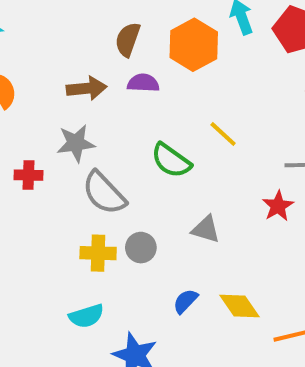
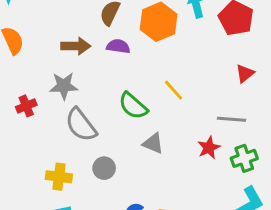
red cross: (29, 175) -> (26, 106), turned -30
gray triangle: (206, 229) -> (153, 143), moved
yellow cross: (98, 253) -> (59, 177), moved

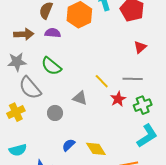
yellow line: (174, 90) -> (102, 81), moved
green semicircle: (133, 106) -> (51, 66), moved
gray circle: (104, 168) -> (55, 113), moved
yellow cross: (59, 177) -> (16, 112), moved, turned -30

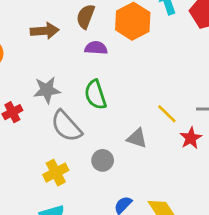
brown arrow: (24, 34) -> (45, 31), moved
green semicircle: (51, 66) -> (95, 95), turned 35
yellow cross: (16, 112) -> (56, 173), moved

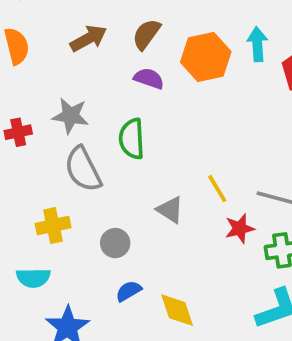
brown arrow: (45, 31) -> (88, 38), turned -40
gray circle: (103, 160) -> (115, 243), moved

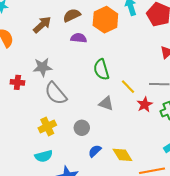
brown semicircle: (146, 34) -> (72, 15), turned 42
red cross: (18, 132) -> (17, 82), turned 32
green semicircle: (132, 139) -> (101, 70), moved

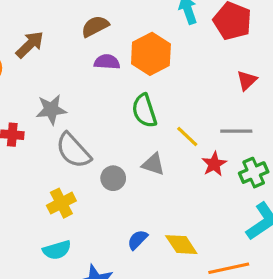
orange hexagon: (105, 20) -> (151, 54), moved
brown arrow: (42, 25) -> (30, 45), moved
gray circle: (82, 128) -> (113, 178), moved

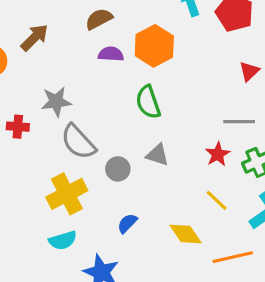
yellow line: (187, 136) -> (217, 200), moved
yellow cross: (61, 203) -> (67, 194), size x1.4
blue semicircle: (137, 240) -> (127, 223), moved

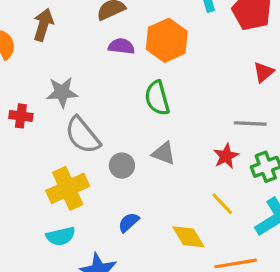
brown arrow: (34, 38) -> (43, 25), turned -32

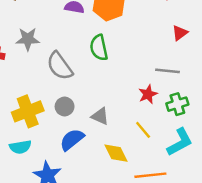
gray semicircle: (83, 135) -> (60, 66), moved
gray triangle: (164, 153) -> (100, 116), moved
gray circle: (122, 166) -> (65, 107), moved
blue semicircle: (129, 222) -> (72, 140), size x1.5

